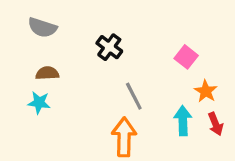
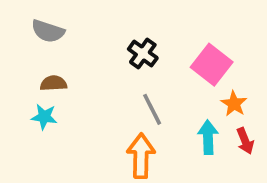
black cross: (109, 47) -> (143, 53), moved
pink square: (186, 57) -> (212, 65), size x1.5

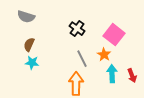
brown semicircle: (53, 83) -> (29, 45), turned -64
orange star: (234, 104) -> (104, 55), moved
cyan star: (44, 117) -> (32, 63), moved

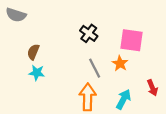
gray semicircle: (26, 17) -> (16, 15), moved
pink square: (114, 35) -> (132, 40), turned -30
cyan arrow: (112, 74) -> (123, 99), moved, turned 30

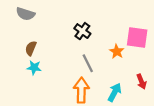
gray semicircle: (16, 15) -> (25, 14), moved
pink square: (132, 40) -> (137, 37), moved
orange star: (120, 63) -> (117, 51), moved

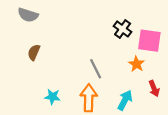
black cross: (82, 31) -> (123, 29), moved
orange star: (117, 51) -> (137, 64), moved
cyan star: (34, 68) -> (52, 97), moved

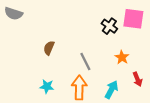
gray semicircle: (28, 15) -> (14, 14), moved
pink square: (149, 41) -> (133, 19), moved
brown semicircle: (34, 52) -> (49, 48), moved

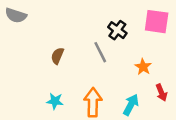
black cross: (109, 26) -> (117, 30), moved
gray line: (85, 61) -> (100, 52), moved

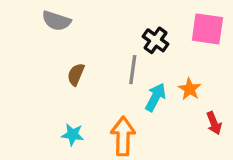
gray semicircle: (16, 15) -> (56, 21), moved
gray line: (100, 52) -> (133, 70), turned 35
cyan arrow: (131, 105) -> (155, 97), moved

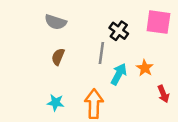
gray semicircle: (56, 21) -> (56, 22), moved

